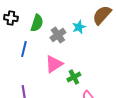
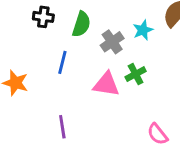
pink triangle: (54, 64) -> (106, 84), turned 42
green cross: (74, 77) -> (136, 74), moved

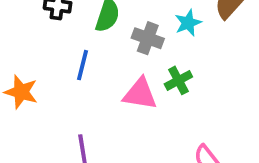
gray cross: (112, 42) -> (148, 38), turned -35

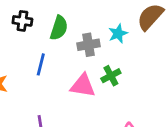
gray cross: (148, 38) -> (88, 45), turned -30

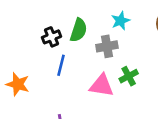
black cross: (22, 21) -> (52, 37), moved, turned -30
cyan star: (118, 34) -> (120, 21), moved

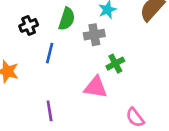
black cross: (52, 37) -> (29, 25), moved
pink triangle: (102, 86) -> (96, 87), moved

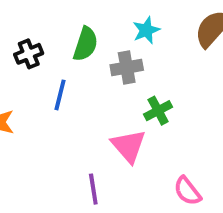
pink triangle: (96, 87) -> (129, 146), turned 40
purple line: (50, 111) -> (93, 189), moved

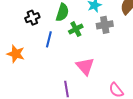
gray cross: (127, 68) -> (105, 25), moved
green cross: (158, 111) -> (76, 29), moved

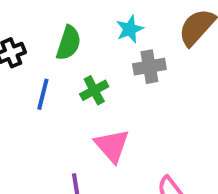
green cross: (76, 29) -> (94, 90), moved

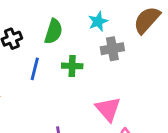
green cross: (94, 90) -> (72, 66), turned 30
pink triangle: (112, 146) -> (108, 109), moved

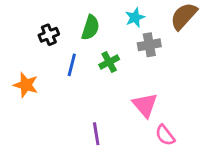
green cross: (72, 66) -> (109, 62), turned -30

